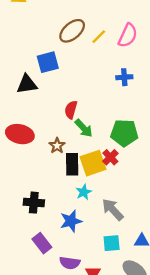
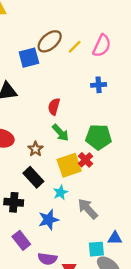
blue square: (48, 62) -> (29, 58), moved
red semicircle: (71, 110) -> (54, 107), moved
black rectangle: (72, 164) -> (33, 177), moved, turned -42
cyan square: (112, 243) -> (96, 249), moved

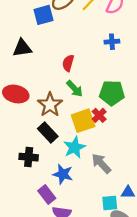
brown star: (35, 149) -> (50, 105), size x1.6
cyan star: (60, 192) -> (75, 147), size x1.5
blue star: (49, 220) -> (63, 174), turned 30
purple rectangle: (21, 240) -> (47, 194), moved

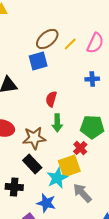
blue square: (44, 15) -> (38, 61), moved
green arrow: (75, 89) -> (57, 123), turned 42
brown star: (50, 105) -> (34, 138), turned 30
yellow square: (83, 121) -> (69, 166), moved

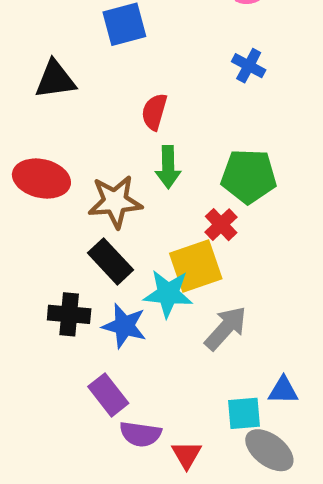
blue cross: (92, 79) -> (249, 66), turned 32
cyan star: (57, 178) -> (168, 294), turned 30
gray arrow: (82, 193) -> (226, 328), turned 85
blue star: (46, 203) -> (124, 326), moved

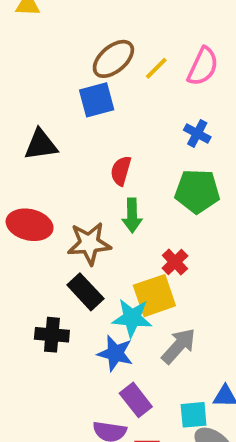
green pentagon: (249, 176) -> (197, 191), moved
blue star: (124, 326) -> (115, 353), moved
purple rectangle: (108, 395) -> (136, 400), moved

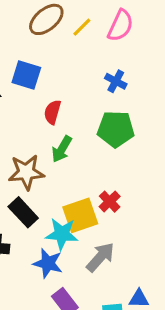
blue square: (97, 100) -> (26, 75), moved, turned 32
green arrow: (132, 215) -> (62, 149), turned 32
red cross: (175, 262) -> (110, 202), moved

